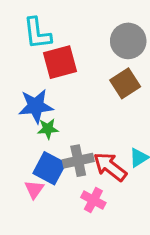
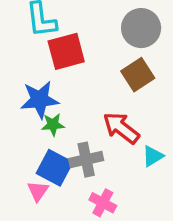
red arrow: (110, 167) -> (121, 128), moved

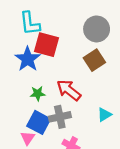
red square: (66, 51) -> (47, 45), turned 30
blue star: (40, 100) -> (28, 59), moved, turned -30
red arrow: (121, 128) -> (69, 90), moved

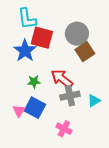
gray circle: (97, 29) -> (77, 34), moved
gray cross: (60, 117) -> (70, 96), moved
pink triangle: (28, 138) -> (19, 111), moved

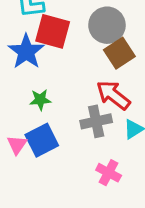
red arrow: (62, 79) -> (113, 95), moved
blue square: (35, 108) -> (42, 140), turned 35
pink cross: (64, 129) -> (109, 173), moved

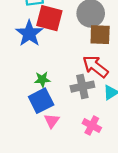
brown square: (119, 53) -> (100, 35), turned 35
green star: (40, 100) -> (42, 79), moved
pink triangle: (17, 145) -> (52, 121), moved

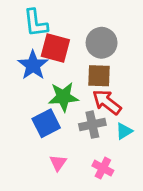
brown square: (100, 35) -> (99, 76), moved
green star: (42, 79) -> (63, 97), moved, size x1.6
blue square: (41, 101) -> (46, 123), moved

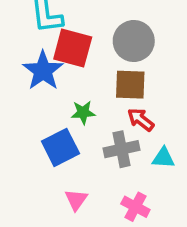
green star: (63, 97) -> (83, 113), size x0.6
red arrow: (107, 102) -> (141, 120), size x0.7
cyan triangle: (124, 131) -> (163, 158), turned 36

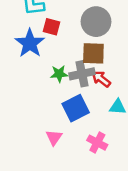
red square: (73, 48) -> (51, 27), size x0.6
blue square: (60, 147) -> (76, 108), moved
gray cross: (122, 149) -> (82, 74), moved

